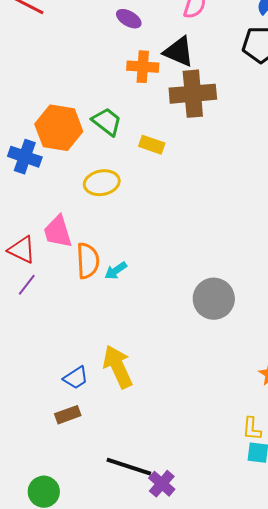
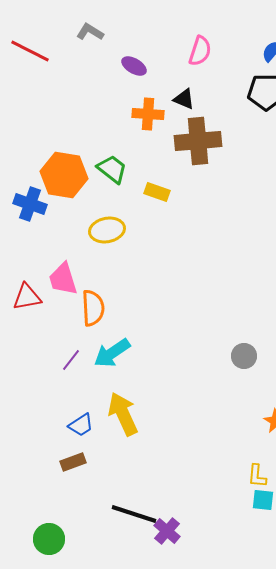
black triangle: (179, 52) -> (184, 99), size x0.7
red triangle: (22, 250) -> (27, 297), turned -36
cyan arrow: (116, 271) -> (112, 353), moved, size x1.6
purple line: (27, 285) -> (71, 360), moved
gray circle: (214, 299) -> (244, 356), moved, size x0.6

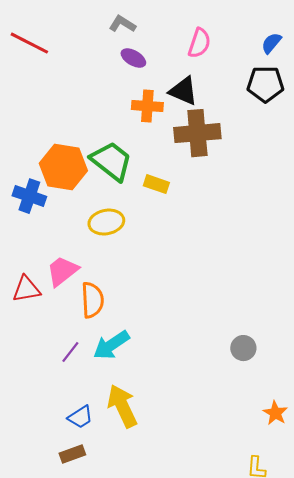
gray L-shape: (90, 32) -> (122, 24), moved
black triangle: (184, 99) -> (183, 91), size x1.4
green trapezoid: (112, 169) -> (111, 161), size x1.4
pink trapezoid: (63, 279) -> (62, 271), turned 69

